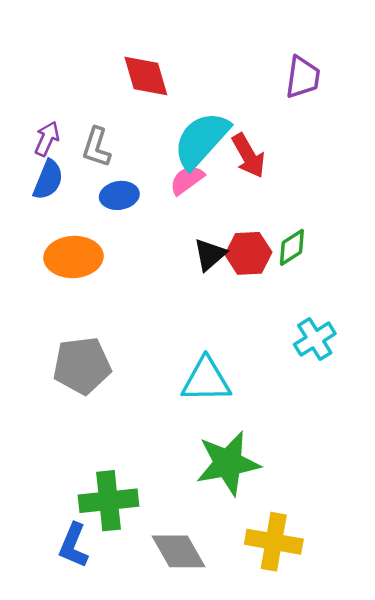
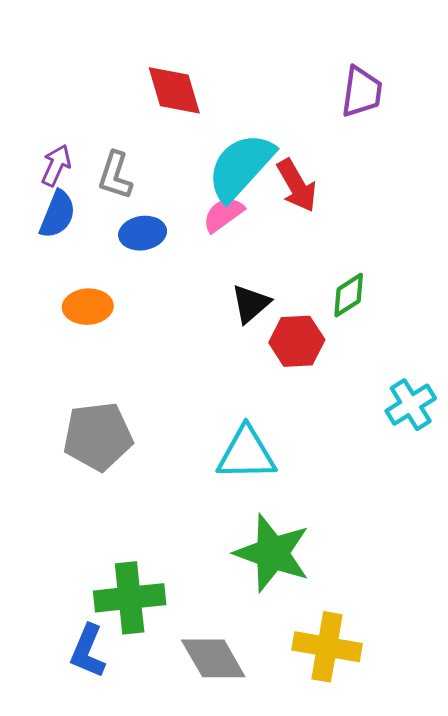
red hexagon: (248, 253) -> (297, 341), moved
orange ellipse: (73, 257) -> (88, 307), size x0.7
cyan cross: (315, 339) -> (411, 405), moved
green star: (228, 463) -> (272, 553), turned 30

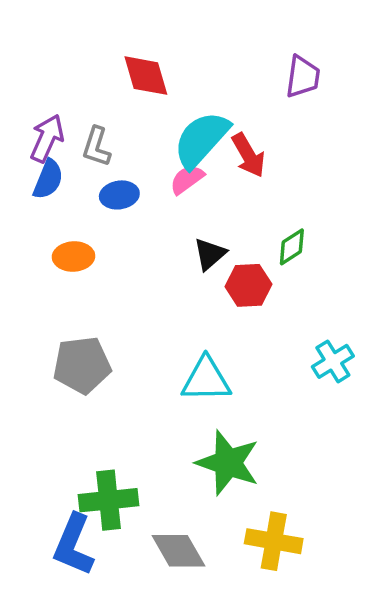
purple arrow: (56, 165) -> (47, 138), size x1.4
cyan cross: (411, 405) -> (333, 361), moved
blue L-shape: (88, 651) -> (74, 545), size x1.4

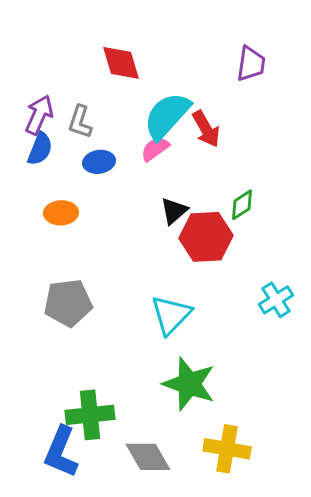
red hexagon: (248, 285) -> (206, 237), size x1.4
cyan triangle: (206, 380) -> (171, 315), turned -45

